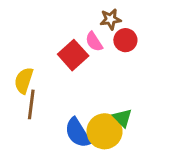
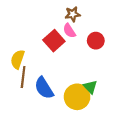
brown star: (110, 19) -> (73, 14), moved
red circle: (125, 40) -> (96, 41), moved
blue semicircle: (78, 133) -> (44, 88), moved

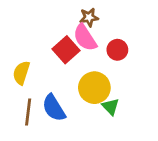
pink semicircle: (69, 31) -> (85, 38), size x1.5
brown line: (23, 77) -> (28, 112), moved
yellow circle: (77, 97) -> (94, 88), moved

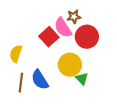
brown star: (89, 17) -> (74, 17), moved
red circle: (117, 50) -> (87, 37), size x1.5

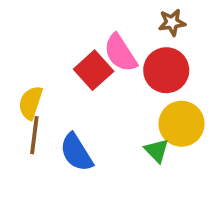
brown star: (74, 17) -> (172, 22), moved
yellow circle: (70, 65) -> (182, 124), moved
brown line: (21, 83) -> (34, 135), moved

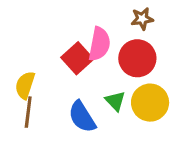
pink semicircle: (120, 53) -> (99, 44), turned -136
green triangle: (157, 150) -> (115, 101), moved
blue semicircle: (76, 152) -> (82, 117), moved

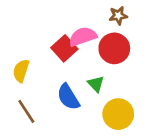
pink semicircle: (99, 44) -> (83, 37), turned -120
yellow circle: (150, 103) -> (118, 114), moved
brown line: (28, 112) -> (26, 111), moved, turned -40

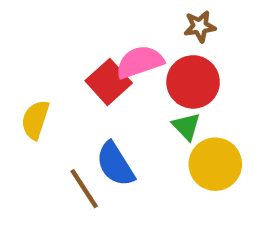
green triangle: (96, 84) -> (186, 126), moved
brown line: (26, 111) -> (84, 189), moved
yellow circle: (118, 114) -> (215, 164), moved

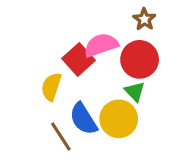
brown star: (200, 26) -> (144, 19), turned -30
yellow semicircle: (35, 120) -> (51, 87), moved
yellow circle: (215, 164) -> (119, 119), moved

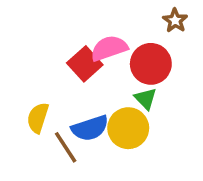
brown star: (144, 19) -> (175, 20), moved
yellow semicircle: (51, 87) -> (38, 118), moved
blue semicircle: (83, 119) -> (90, 128), turned -76

